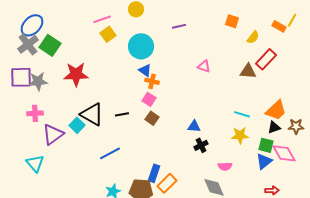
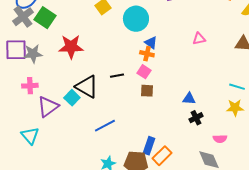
pink triangle: (204, 66) -> (199, 39), turned -32
blue triangle: (145, 70) -> (151, 43), moved
black line: (122, 114) -> (117, 76), moved
brown square: (152, 118) -> (147, 91), turned -32

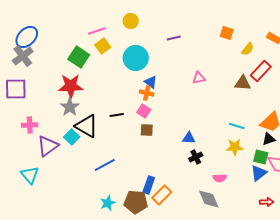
green square: (45, 18) -> (79, 57), moved
gray star: (33, 54) -> (70, 107), moved, turned -30

